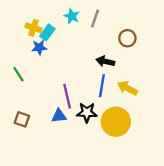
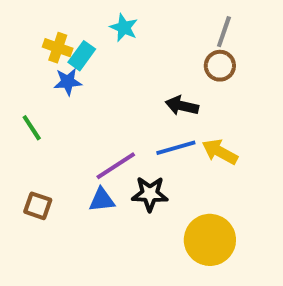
gray line: (95, 19) -> (224, 32), moved
blue line: (102, 86) -> (176, 148), turned 65
purple line: (67, 96) -> (116, 166), turned 70
yellow circle: (116, 122) -> (210, 240), moved

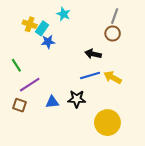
blue star: (68, 82) -> (48, 42), moved
purple line: (116, 166) -> (30, 85), moved

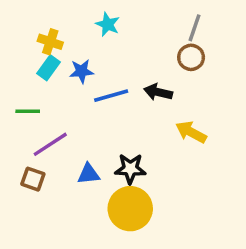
cyan rectangle: (42, 28) -> (49, 68), moved
green line: (16, 65) -> (28, 111), turned -56
blue line: (90, 75) -> (111, 96), moved
yellow circle: (107, 123) -> (130, 209), moved

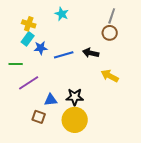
blue star: (82, 71) -> (41, 48), moved
brown square: (33, 179) -> (39, 117), moved

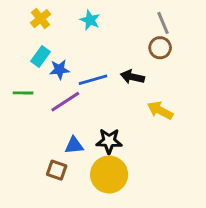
gray line: (112, 16) -> (163, 23), turned -42
yellow cross: (29, 24) -> (41, 19), moved, turned 32
purple line: (29, 83) -> (65, 102), moved

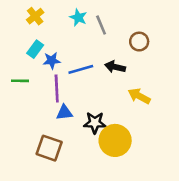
gray line: (163, 23) -> (101, 25), moved
purple line: (65, 102) -> (57, 88), turned -60
blue triangle: (74, 145) -> (64, 113), moved
brown square: (57, 170) -> (49, 148), size x1.5
yellow circle: (109, 175) -> (115, 140), moved

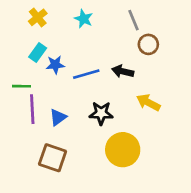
gray line: (101, 25) -> (134, 20), moved
purple line: (57, 88) -> (32, 109), moved
blue triangle: (64, 113) -> (58, 117), moved, turned -30
black star: (95, 123) -> (101, 113), moved

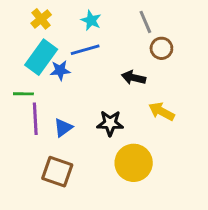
cyan rectangle: (38, 52) -> (41, 57), size x1.6
blue line: (86, 74) -> (85, 50), moved

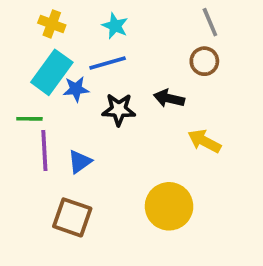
yellow cross: (41, 19) -> (52, 24), turned -30
gray line: (145, 22) -> (210, 22), moved
black star: (110, 123) -> (119, 110), moved

